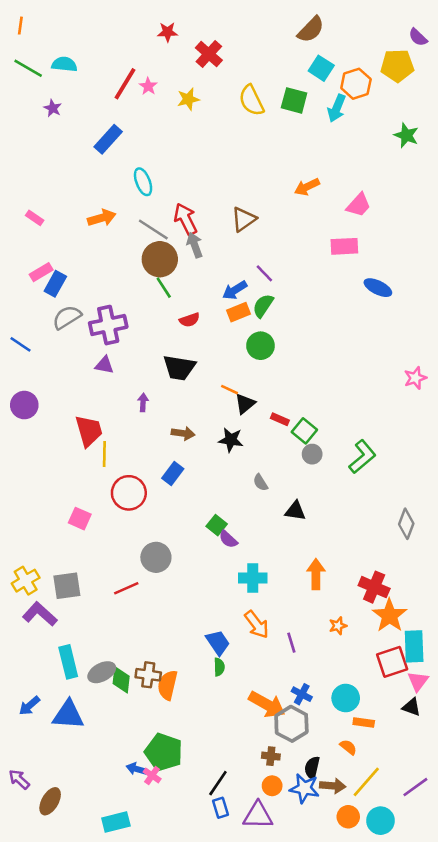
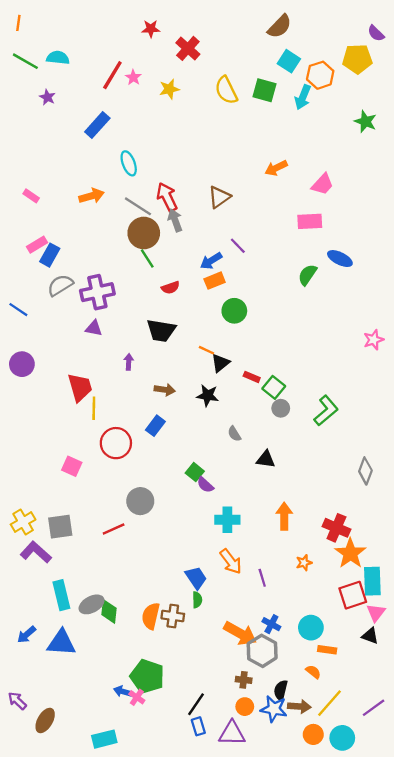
green semicircle: (263, 306) -> (307, 275), moved
brown cross: (148, 675) -> (173, 616), moved

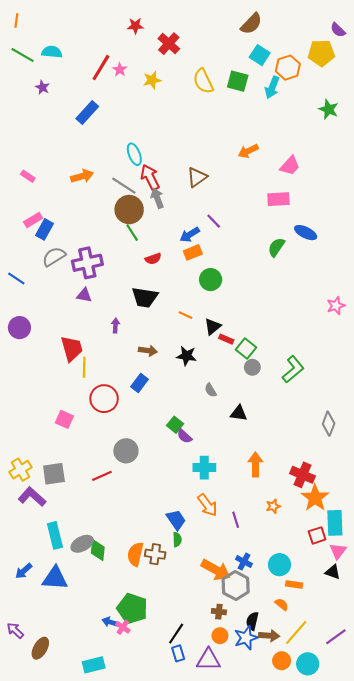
cyan ellipse: (129, 163) -> (134, 154), moved
black triangle: (220, 363) -> (213, 327), moved
red square: (353, 595) -> (317, 535), size x0.7
blue star: (274, 709) -> (246, 638), turned -30

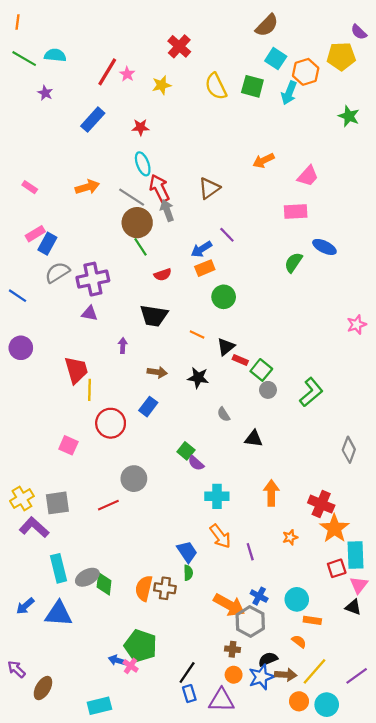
red star: (135, 26) -> (141, 127), moved
black semicircle: (252, 621) -> (268, 659), turned 54

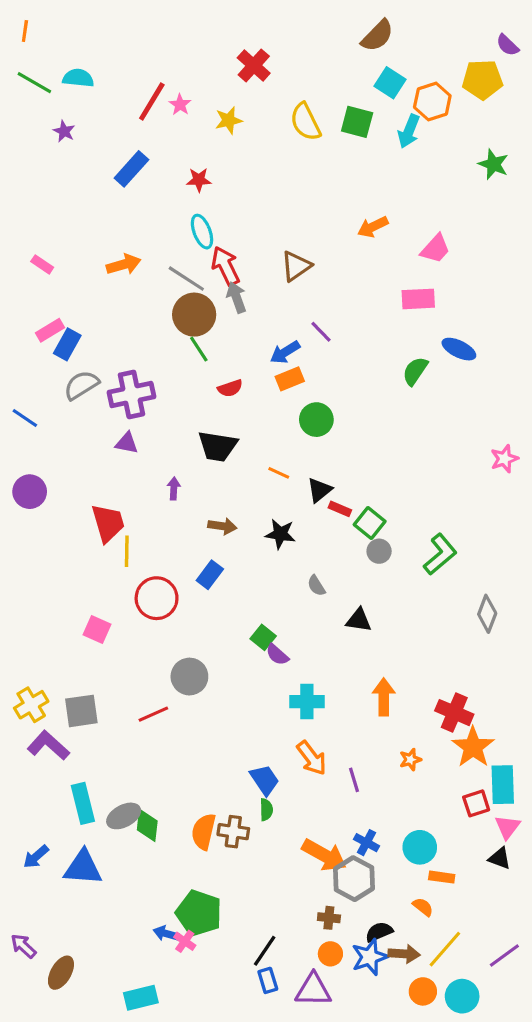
gray diamond: (349, 450) -> (487, 614), moved

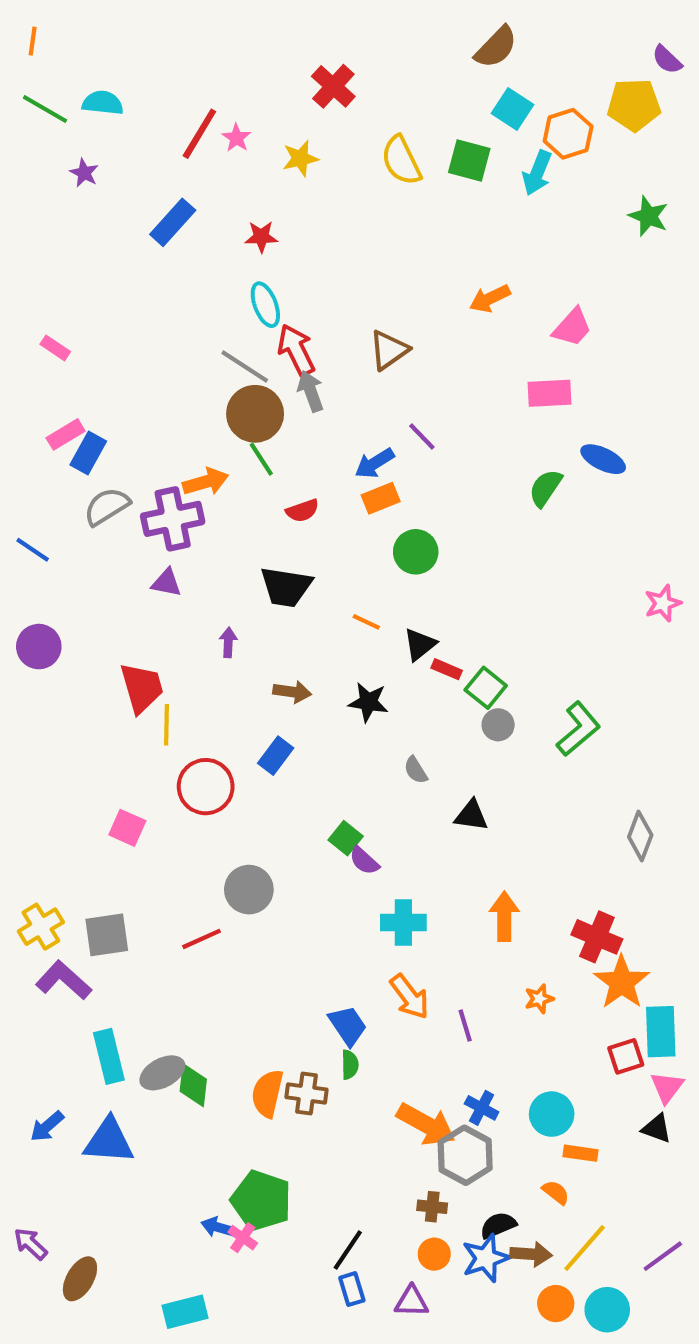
orange arrow: (124, 264) -> (206, 482), moved
gray diamond: (487, 614) -> (640, 836), moved
purple triangle: (313, 990) -> (412, 1301), size x0.7

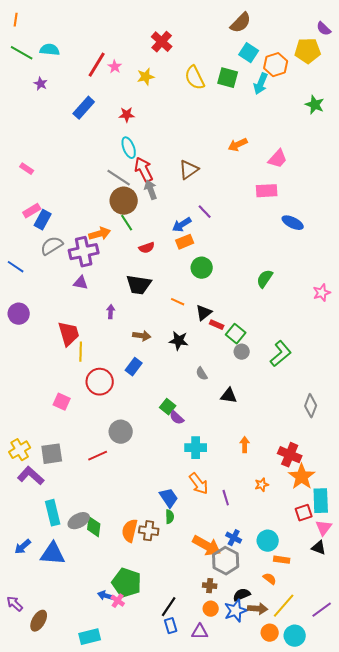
green semicircle: (545, 488) -> (265, 279), moved
orange arrow: (504, 916) -> (245, 445), size x0.7

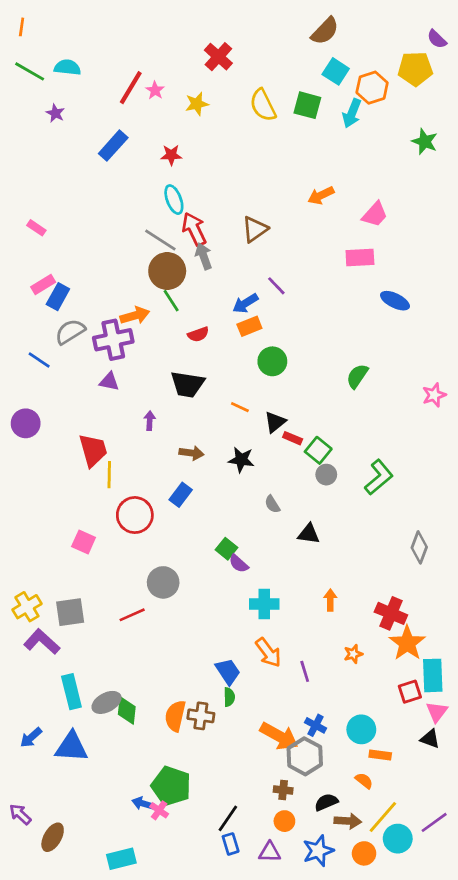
blue line: (16, 267) -> (39, 360), moved
blue star: (236, 611) -> (318, 851), moved
cyan circle: (295, 636) -> (398, 839), moved

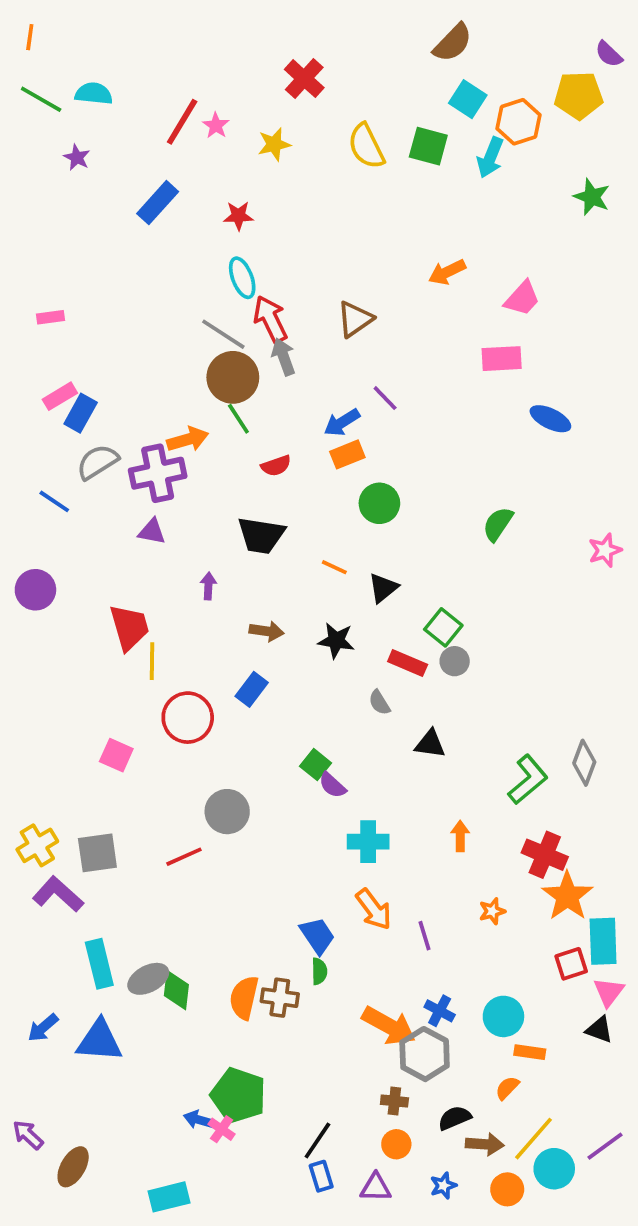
pink rectangle: (36, 228) -> (50, 317), turned -42
red rectangle: (293, 438) -> (408, 663), moved, size x1.4
green L-shape: (379, 477) -> (528, 780), moved
orange semicircle: (364, 781) -> (507, 1088), turned -84
blue star: (318, 851) -> (443, 1186), size x0.6

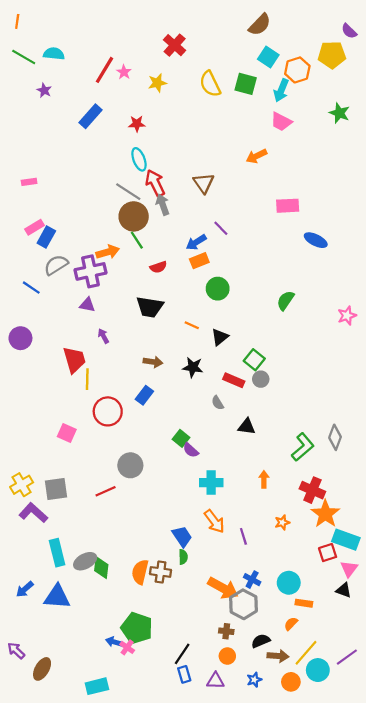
pink trapezoid: (522, 298) -> (281, 122), moved, turned 75
brown triangle: (355, 319) -> (204, 183), turned -30
purple arrow: (208, 586) -> (103, 336), moved, turned -32
cyan rectangle: (603, 941) -> (346, 540), turned -68

